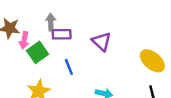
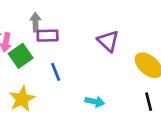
purple triangle: (102, 42) -> (108, 41), moved

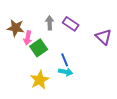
purple rectangle: (48, 36) -> (71, 24), moved, turned 35
cyan arrow: (95, 102) -> (66, 72), moved

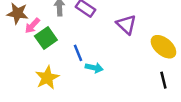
pink arrow: (28, 38) -> (32, 26), turned 32
cyan arrow: (66, 72) -> (94, 68), moved

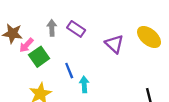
yellow ellipse: (163, 47) -> (149, 37), moved
cyan arrow: (94, 68) -> (84, 84), turned -105

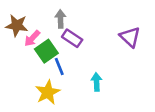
purple rectangle: (76, 29) -> (72, 38), moved
blue line: (69, 71) -> (59, 67), moved

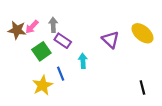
pink arrow: (32, 38) -> (32, 27), moved
blue line: (59, 67) -> (61, 74), moved
cyan arrow: (97, 82) -> (83, 61), moved

